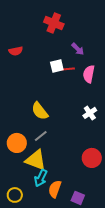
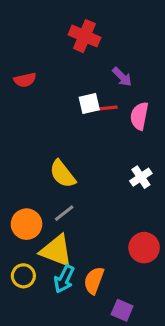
orange semicircle: (55, 189) -> (94, 281), moved
yellow circle: (15, 195) -> (23, 276), moved

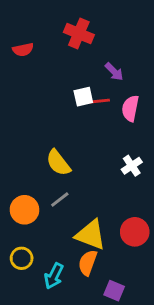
red semicircle: (25, 80) -> (23, 50), moved
yellow triangle: (56, 251) -> (91, 235), moved
cyan arrow: (64, 279) -> (54, 276), moved

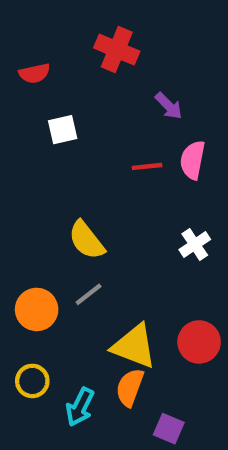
white square: (83, 97) -> (63, 130), moved
red line: (99, 101) -> (147, 166), moved

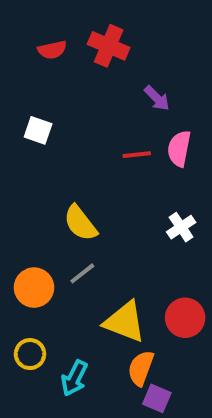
red semicircle: (34, 73) -> (52, 50), moved
white square: (63, 130) -> (38, 130), moved, turned 32
orange semicircle: (130, 387) -> (141, 368), moved

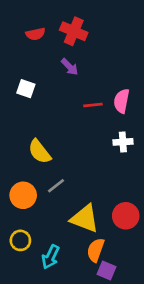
purple arrow: (157, 98) -> (70, 67), moved
yellow semicircle: (80, 223) -> (40, 152), moved
white cross: (181, 227) -> (123, 142), moved, turned 30

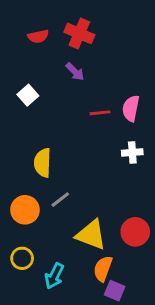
white square: (26, 89) -> (28, 95), turned 30
yellow semicircle: (40, 152) -> (43, 163), turned 40

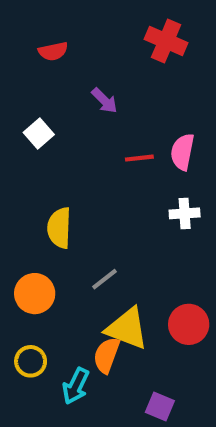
red cross: (79, 33) -> (166, 41), moved
gray line: (60, 200) -> (104, 279), moved
orange semicircle: (103, 269) -> (107, 355), moved

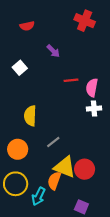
pink semicircle: (182, 152) -> (92, 88), moved
red circle: (189, 324) -> (85, 169), moved
yellow circle: (31, 361) -> (16, 184), size x1.5

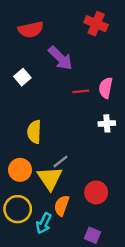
red semicircle: (27, 26) -> (31, 30), size x1.5
purple arrow: (53, 51) -> (60, 58), size x1.6
pink semicircle: (92, 88) -> (106, 88), moved
yellow triangle: (65, 167) -> (50, 178), moved, turned 35

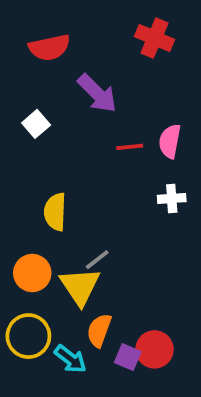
red circle: (96, 192) -> (155, 349), moved
cyan arrow: (44, 223) -> (70, 359), turned -78
purple square: (93, 235) -> (128, 357), moved

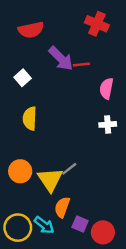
red line: (130, 147) -> (81, 65), moved
yellow semicircle: (55, 212) -> (30, 118), moved
gray line: (97, 260) -> (69, 169), moved
yellow circle: (28, 336) -> (18, 228), moved
red circle: (155, 349) -> (103, 232), moved

